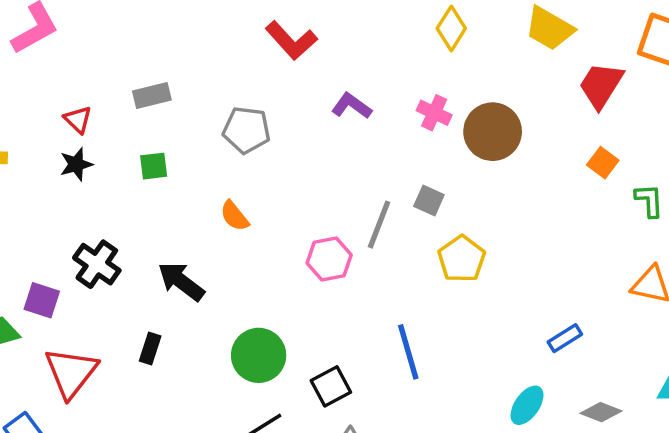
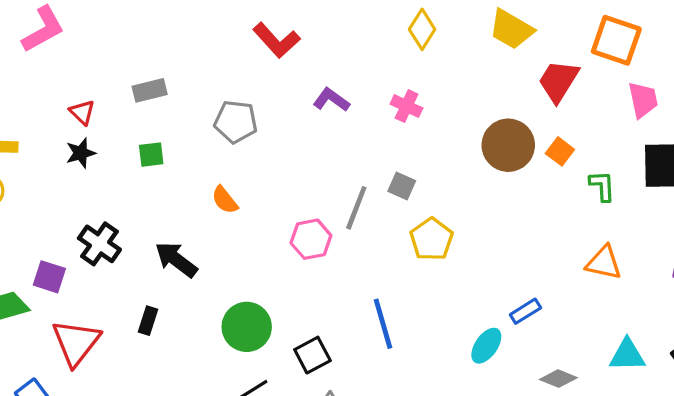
brown circle: (493, 132) -> (508, 145), moved
cyan ellipse: (527, 405) -> (486, 346), moved

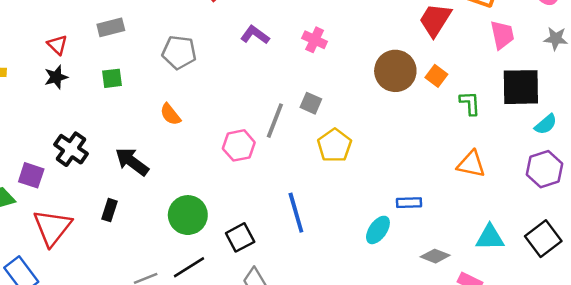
blue rectangle: (525, 311) -> (409, 203), turned 30

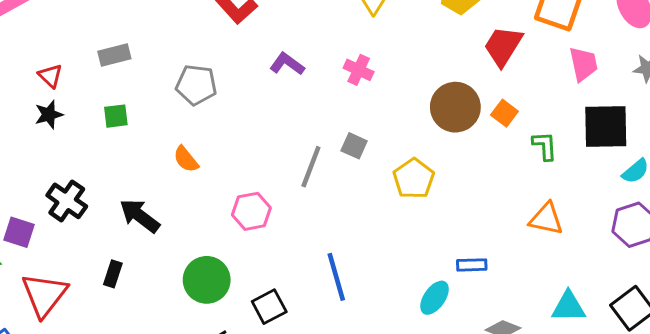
pink hexagon: (239, 145) -> (251, 211), moved
yellow pentagon: (334, 145) -> (414, 179), moved

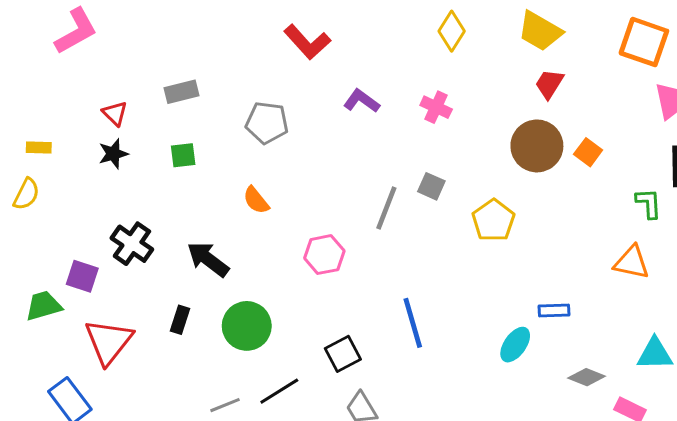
red trapezoid: (503, 46) -> (549, 84), moved, size x0.7
green L-shape: (545, 146) -> (649, 203), moved
green circle: (207, 280) -> (247, 326), moved

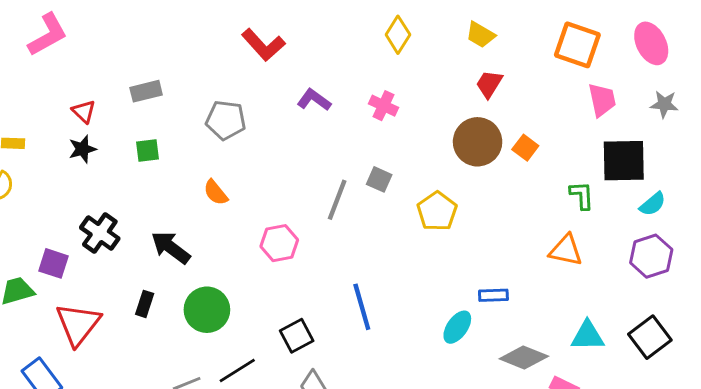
yellow trapezoid: (540, 31) -> (480, 35), size x0.7
gray diamond: (587, 377) -> (524, 357), size x1.4

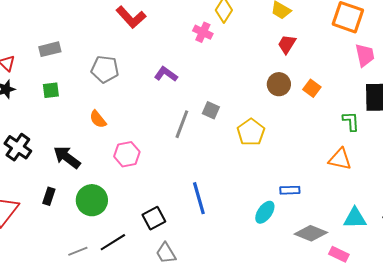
purple L-shape: (314, 100) -> (166, 74), moved
pink cross: (383, 106) -> (203, 32), moved
brown circle: (478, 142) -> (279, 84), size x0.7
pink hexagon: (279, 243) -> (127, 154), moved

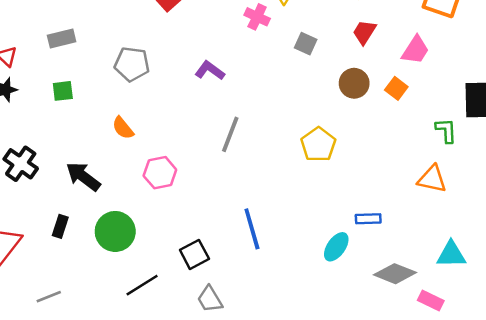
pink trapezoid: (365, 55) -> (415, 50), moved, turned 45
gray square: (211, 110) -> (306, 44), moved
gray line: (78, 251) -> (49, 297), moved

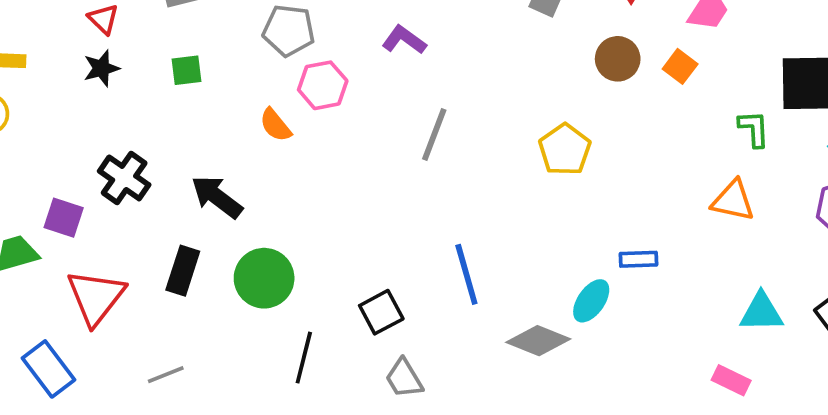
pink hexagon: (160, 173) -> (323, 85), moved
black rectangle: (60, 226) -> (183, 271), size x1.4
gray diamond: (395, 274) -> (538, 341), moved
black line: (142, 285) -> (304, 358), turned -44

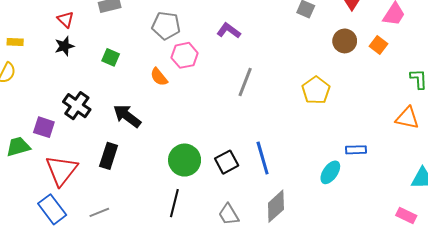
green square: (187, 70) -> (111, 57), moved, turned 30
green circle: (264, 278) -> (185, 160), moved
black square: (381, 312) -> (227, 162), moved
gray diamond: (538, 341) -> (276, 206), moved, turned -64
blue rectangle: (49, 369) -> (52, 209), moved

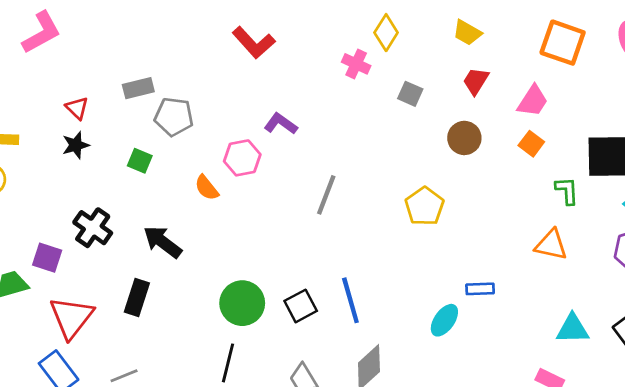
gray pentagon: (166, 26) -> (174, 117), moved
purple L-shape: (229, 31) -> (281, 124), moved
orange square: (379, 45) -> (531, 144), moved

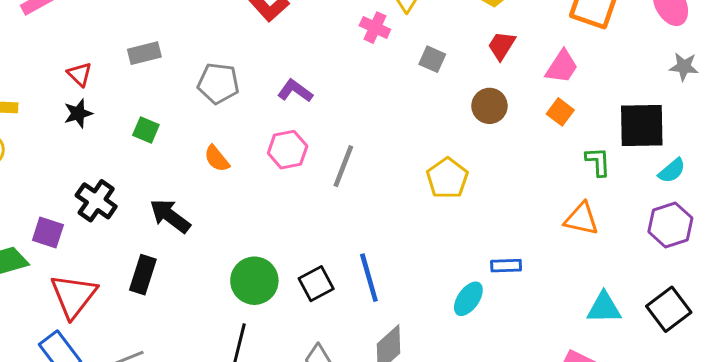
gray pentagon: (174, 117) -> (218, 83), moved
pink hexagon: (242, 158) -> (288, 150), moved

